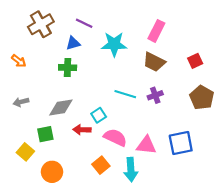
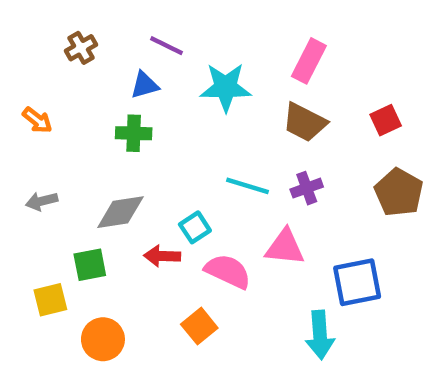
brown cross: (41, 24) -> (81, 48), size x0.6
pink triangle: (146, 145) -> (285, 247), moved
yellow square: (25, 152) -> (50, 300), turned 35
cyan arrow: (131, 170) -> (320, 335), moved

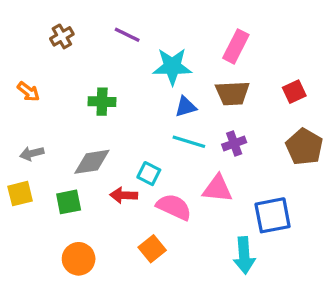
blue triangle: (145, 85) -> (186, 107), moved
brown trapezoid: (305, 122) -> (232, 93), turned -30
cyan square: (195, 227) -> (149, 174), turned -30
yellow square: (50, 300) -> (20, 194), moved

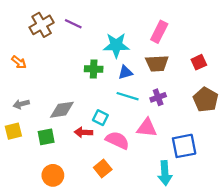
purple line: (127, 35) -> (73, 24), moved
brown cross: (62, 36) -> (42, 25), size x1.5
green cross: (102, 102) -> (94, 69), moved

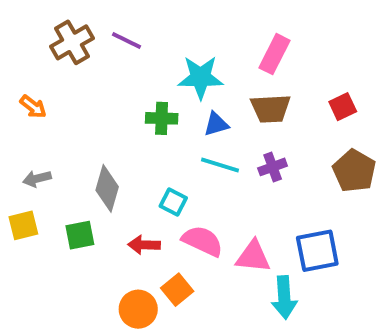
gray diamond: (62, 110) -> (107, 188), turned -65
pink triangle: (147, 128) -> (253, 257), moved
red arrow: (83, 132) -> (144, 245), moved
orange circle: (53, 175) -> (138, 309), moved

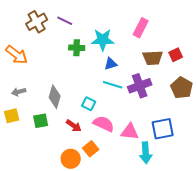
orange arrow: (33, 107) -> (17, 55), size x1.6
brown trapezoid: (271, 109) -> (153, 58), moved
green cross: (162, 118) -> (77, 48), moved
purple cross: (273, 167) -> (140, 86), size x1.6
red arrow: (144, 245) -> (74, 126), turned -147

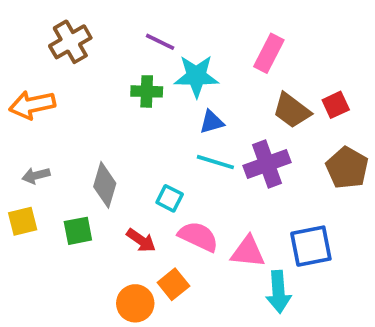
purple line: (65, 21) -> (160, 42), moved
orange arrow: (17, 55) -> (32, 105), turned 130
brown trapezoid: (153, 58) -> (292, 111), turned 40

